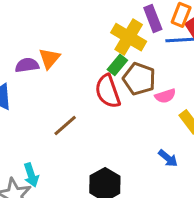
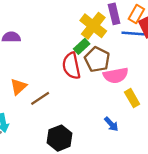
orange triangle: (49, 58) -> (18, 87), moved
pink semicircle: (165, 96) -> (116, 75), size x1.5
brown line: (65, 126) -> (40, 98), moved

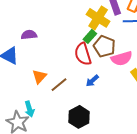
blue arrow: (111, 124) -> (92, 81), moved, turned 96

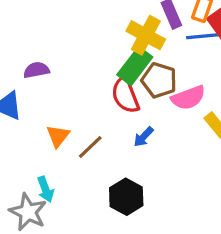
green rectangle: (90, 36) -> (135, 66), size x1.6

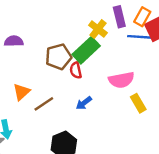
yellow cross: (146, 35) -> (98, 29), size x0.7
brown pentagon: (159, 80) -> (59, 57), moved, turned 30
red semicircle: (125, 95) -> (76, 70), size x0.6

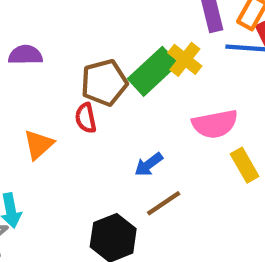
yellow cross: (98, 29) -> (185, 59), moved
red semicircle: (76, 70) -> (86, 118), moved
brown line: (44, 104) -> (164, 203), moved

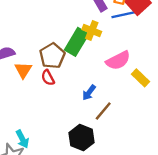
orange triangle: (39, 145) -> (23, 70), moved

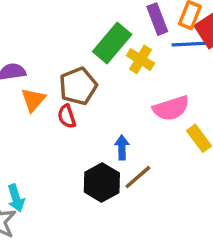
green rectangle: (77, 42) -> (112, 43), moved
blue arrow: (89, 93) -> (122, 147), turned 133
black hexagon: (82, 138) -> (102, 183), moved

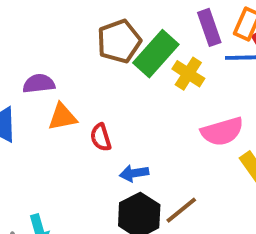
brown pentagon: (78, 86) -> (119, 41), moved
orange triangle: (33, 100) -> (62, 117), turned 36
blue arrow: (122, 147) -> (134, 173), moved, turned -100

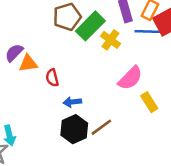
purple semicircle: (39, 84) -> (14, 53), moved, turned -42
pink semicircle: (222, 131) -> (130, 78), turned -32

